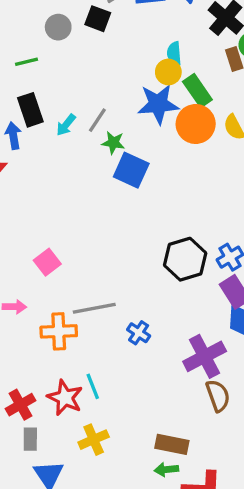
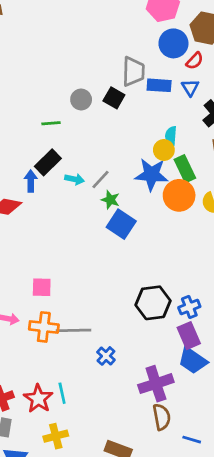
black rectangle: (30, 110) -> (48, 162), turned 55
cyan arrow: (66, 125) -> (75, 179), turned -126
pink square: (47, 262) -> (42, 287), turned 30
orange cross: (59, 331) -> (44, 327), moved

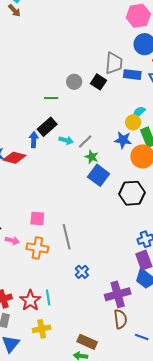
cyan semicircle: (171, 136) -> (139, 112), turned 40
blue star: (151, 174) -> (123, 140), size x0.7
black hexagon: (153, 303) -> (132, 193), moved
gray line: (73, 330) -> (67, 237), moved, turned 75

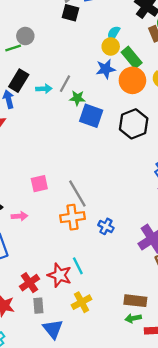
gray circle: (74, 82) -> (25, 36), moved
black square: (98, 82) -> (71, 13), moved
orange cross: (37, 248) -> (72, 217), moved

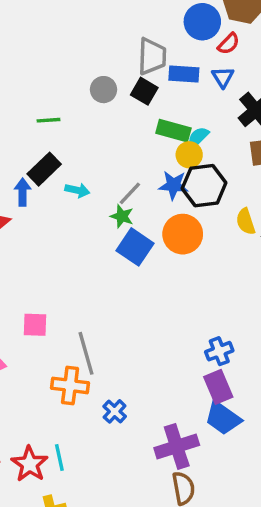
gray circle: (25, 36) -> (104, 90), moved
green rectangle: (132, 57) -> (173, 131), moved, turned -50
orange circle: (132, 80) -> (183, 234), moved
gray line: (65, 84) -> (130, 193), moved
black hexagon: (134, 124) -> (204, 186), moved

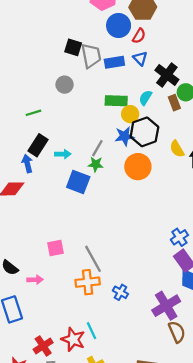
black square: (144, 91) -> (73, 47), moved
cyan semicircle: (198, 137) -> (145, 98), moved
blue square: (135, 247) -> (78, 182), moved

